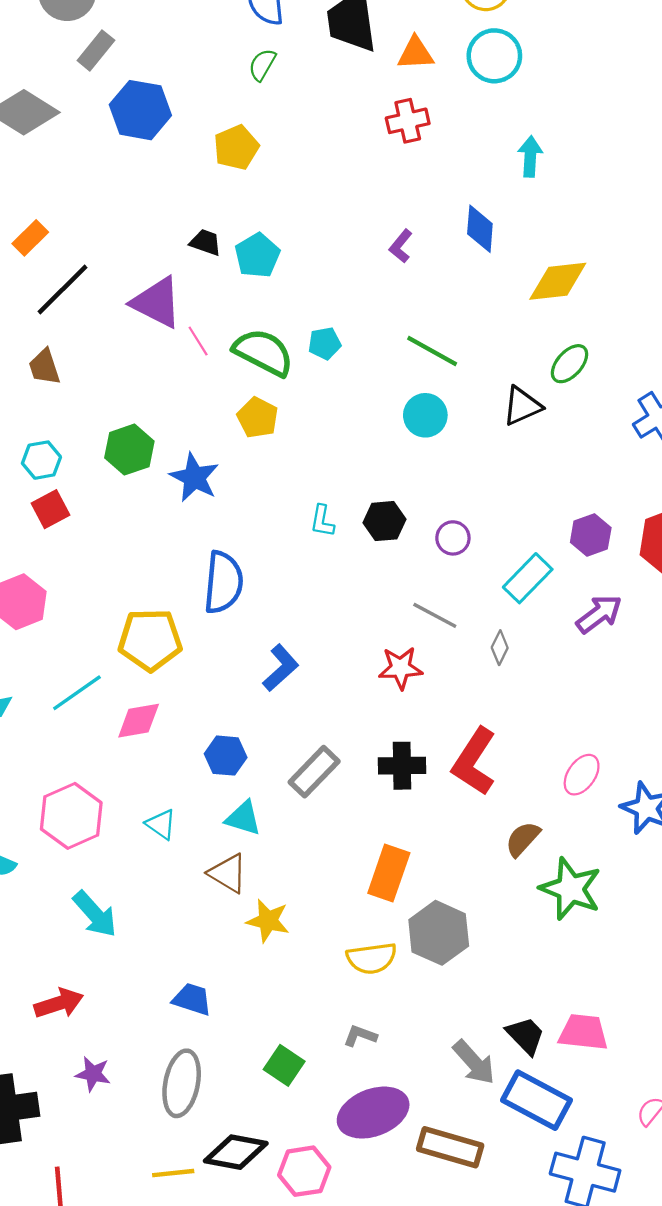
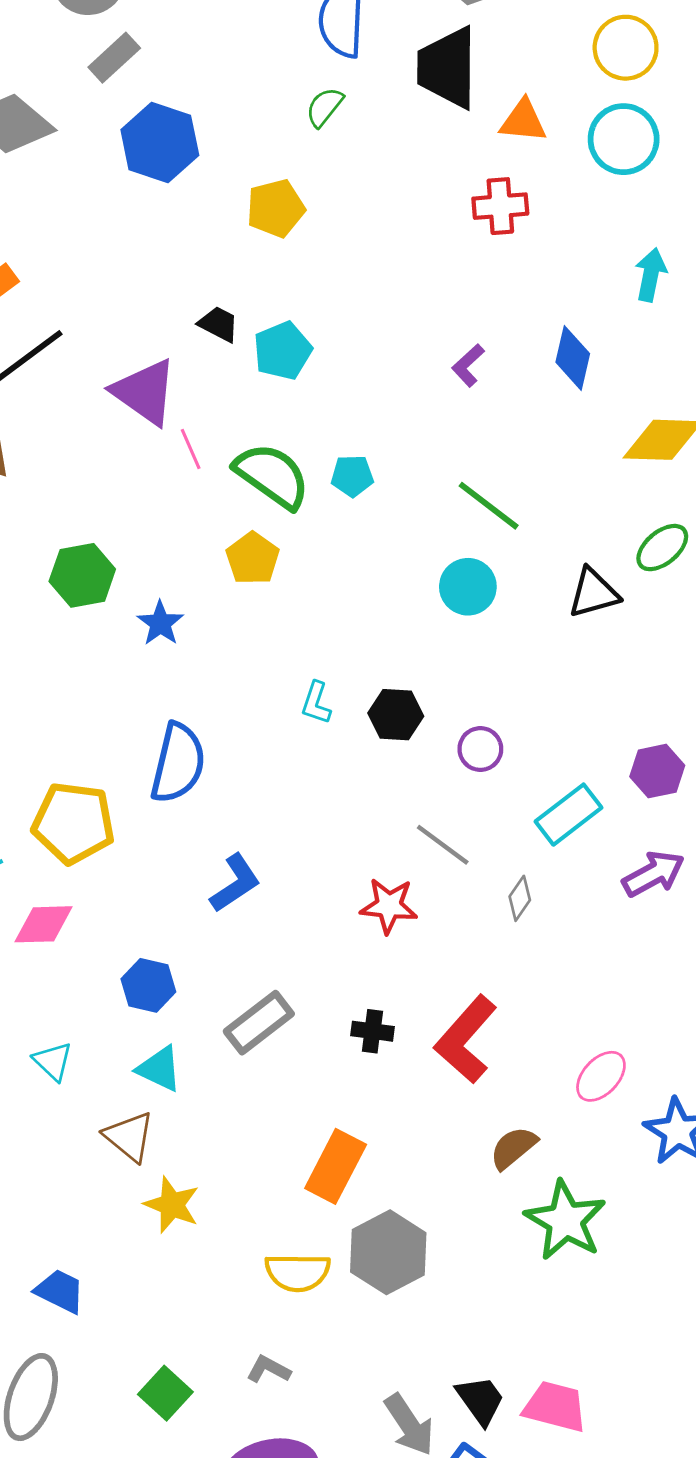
blue star: (194, 477) -> (160, 623), size x0.7
black cross: (402, 766) -> (372, 1031), size x0.7

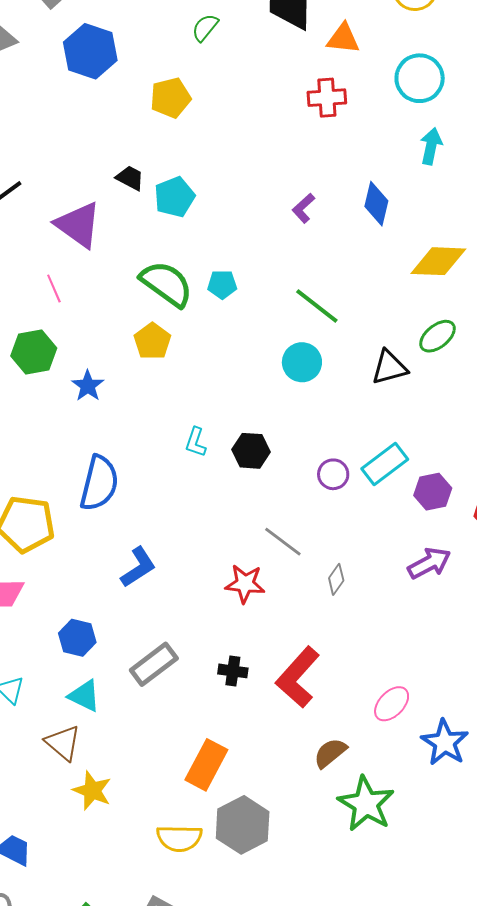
cyan circle: (624, 139) -> (420, 78), moved
pink line: (191, 449) -> (54, 289), moved
purple circle: (480, 749) -> (333, 474), moved
cyan rectangle: (569, 815) -> (385, 464), moved

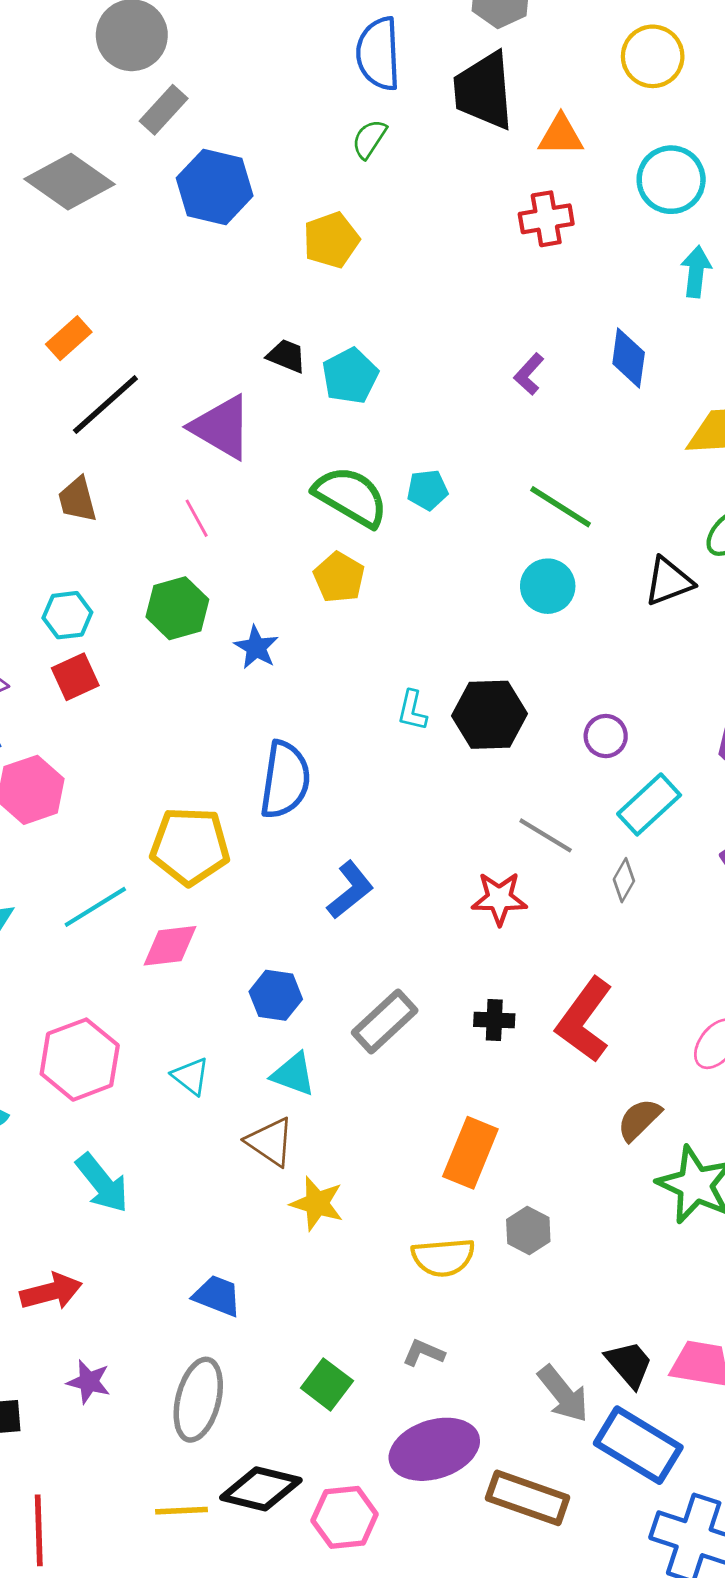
black hexagon: (251, 451) -> (489, 715), size x1.4
cyan rectangle: (385, 464) -> (649, 804), moved
gray hexagon: (243, 825) -> (528, 1230), size x0.6

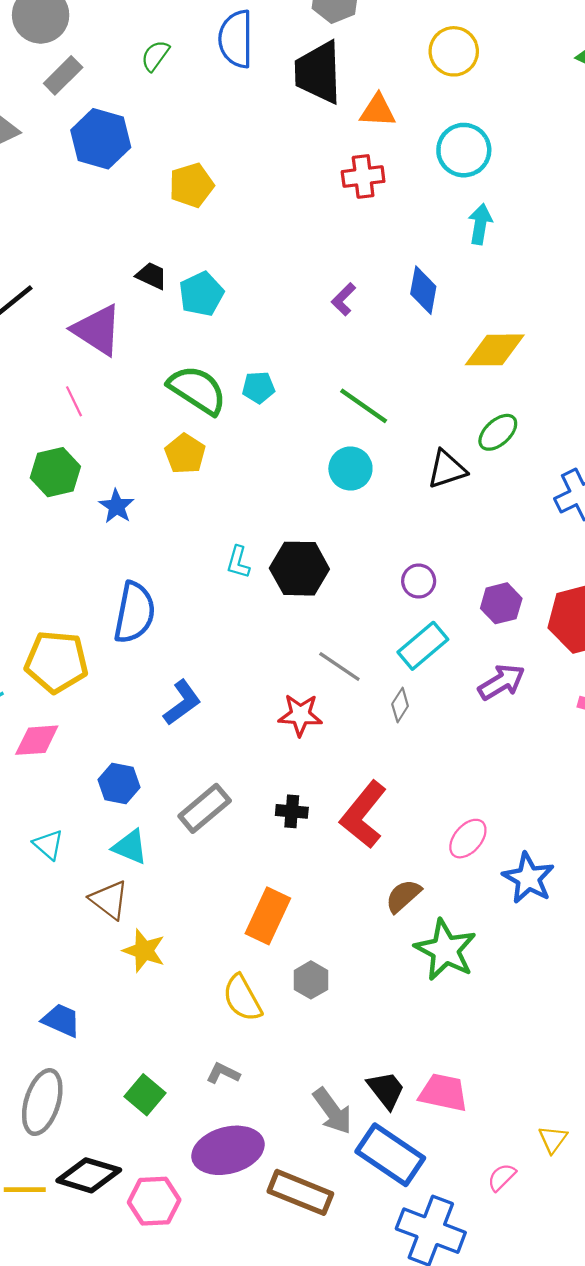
green semicircle: (369, 139) -> (155, 56), moved
purple circle: (606, 736) -> (419, 581), moved
yellow semicircle: (443, 1257) -> (242, 998), turned 63

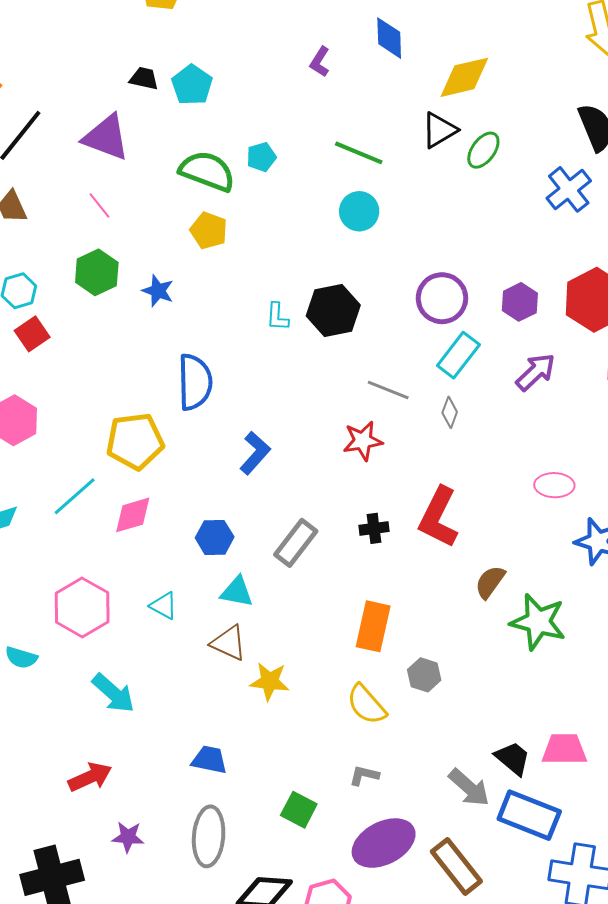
black triangle: (447, 469) -> (439, 130), moved
purple circle: (419, 581) -> (442, 298), size x1.6
pink ellipse: (468, 839) -> (554, 485), moved, turned 63
brown rectangle: (300, 1192) -> (456, 866), turned 42

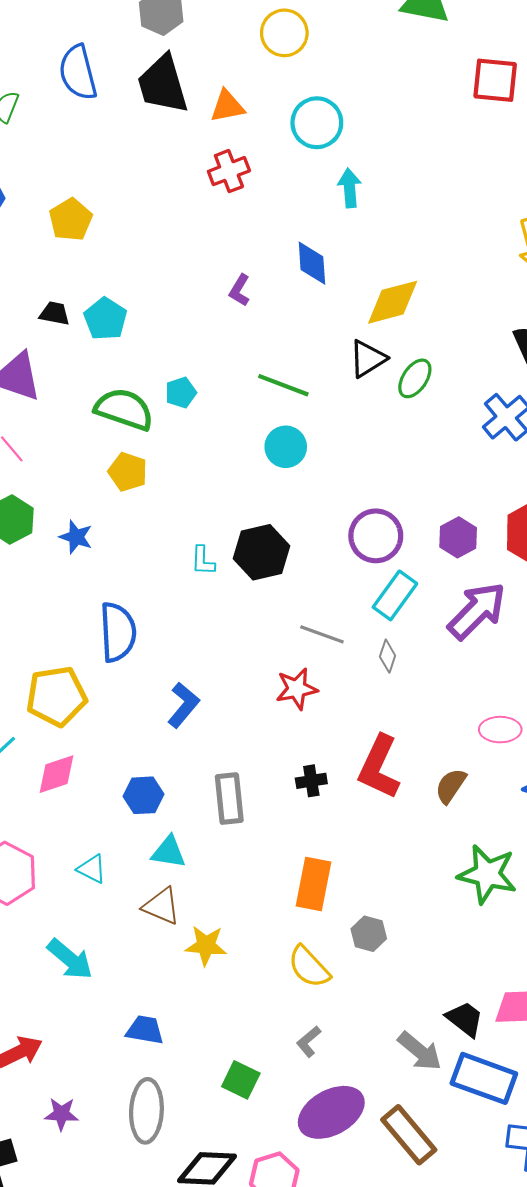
purple arrow: (536, 372) -> (477, 611), size x1.4
gray rectangle: (296, 543) -> (229, 799), turned -42
brown semicircle: (490, 582) -> (451, 786), moved
cyan arrow: (113, 693) -> (70, 959), moved
gray L-shape: (364, 775) -> (309, 1042), turned -52

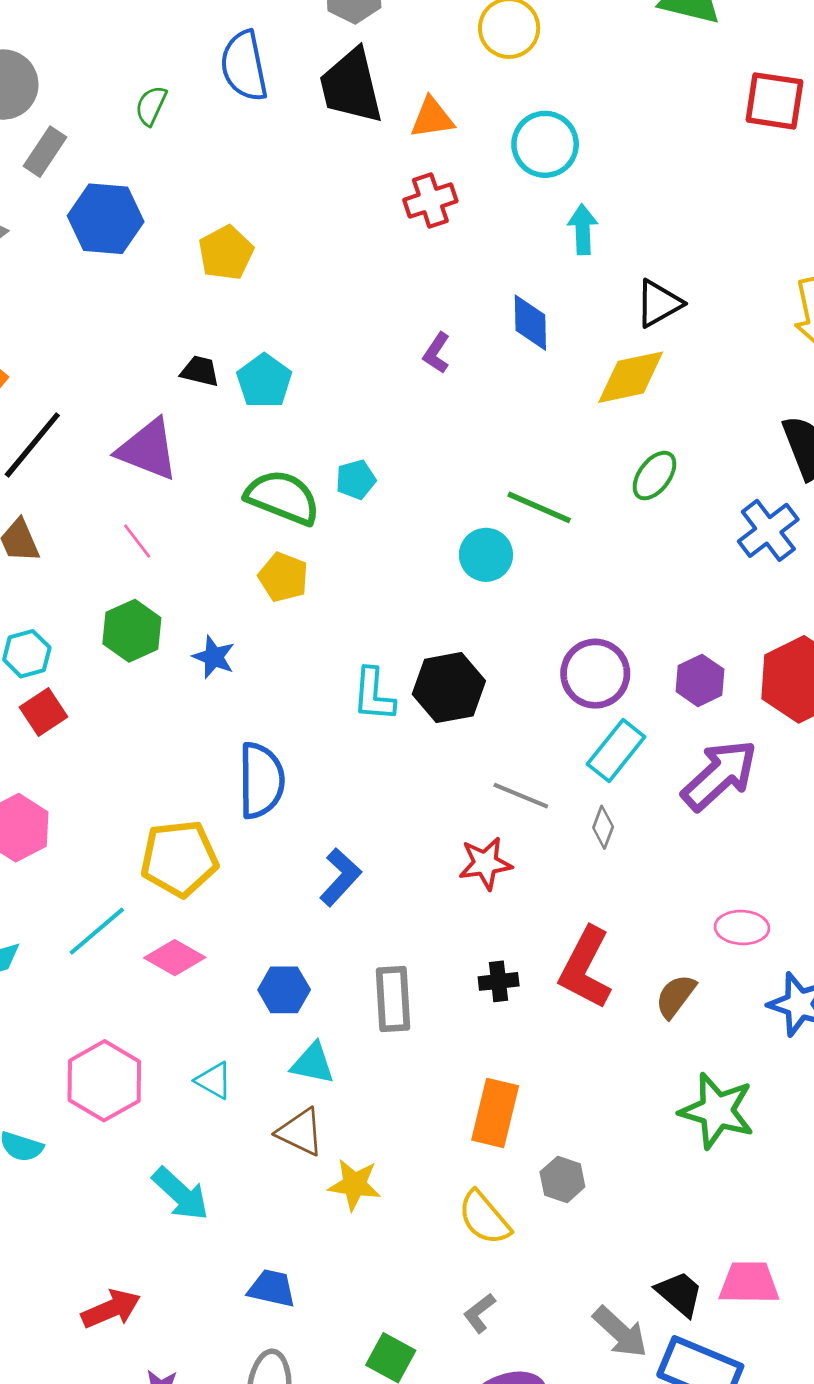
black triangle: (368, 359) -> (659, 303), moved
green line: (283, 385) -> (539, 507), moved
cyan L-shape: (203, 561) -> (374, 695), size x1.4
pink diamond: (56, 774) -> (175, 958), turned 45

